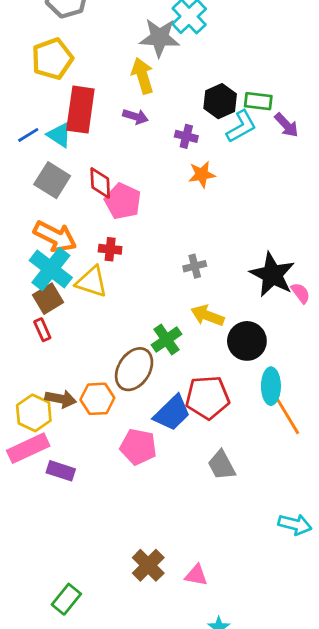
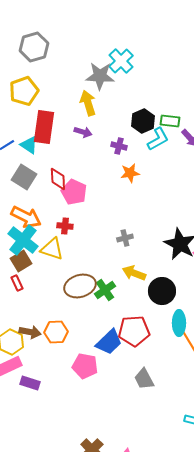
brown ellipse: (134, 369) -> (80, 286), moved, turned 40

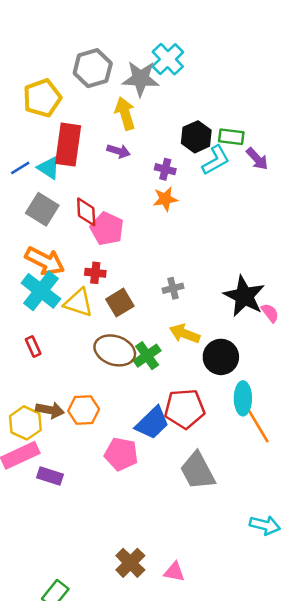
gray hexagon: (34, 47) -> (93, 68), moved
orange star: (130, 173) -> (165, 199), moved
brown square: (21, 261) -> (120, 303), moved
brown ellipse: (80, 286) -> (115, 350), turned 36
gray trapezoid: (144, 379) -> (198, 471), size x1.4

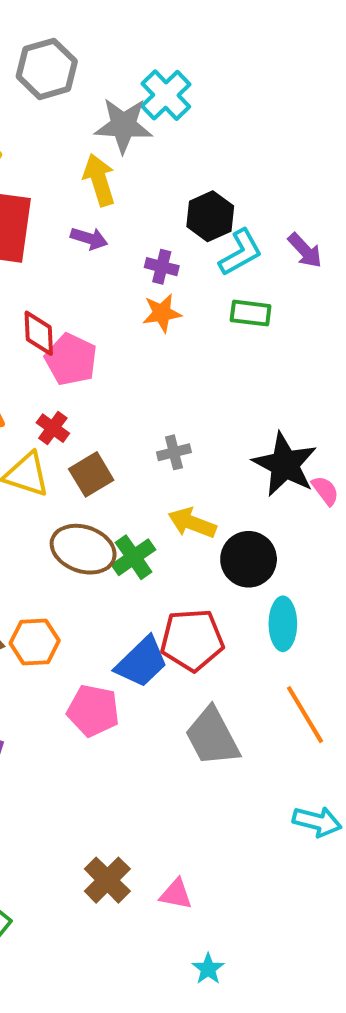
gray hexagon: (93, 68) -> (47, 69), moved
green rectangle: (231, 137) -> (251, 313), moved
red cross: (95, 273) -> (53, 428), turned 30
orange line: (257, 424) -> (305, 715), moved

